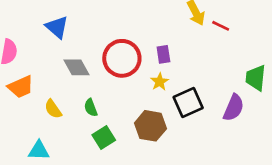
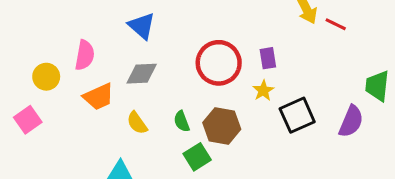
gray diamond: (76, 67) -> (142, 74), moved, turned -64
brown hexagon: (150, 126) -> (222, 126), moved

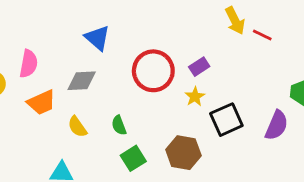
blue triangle: (142, 26) -> (97, 38), moved
purple rectangle: (268, 58) -> (199, 67), turned 66
brown hexagon: (222, 126) -> (183, 153), moved

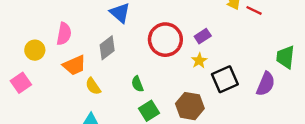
gray diamond: (82, 81) -> (107, 48), turned -35
yellow semicircle: (77, 127) -> (93, 86), moved

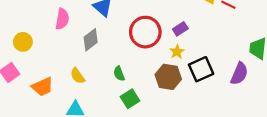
pink semicircle: (64, 34) -> (62, 19), moved
orange trapezoid: (74, 65) -> (43, 87), moved
brown hexagon: (190, 106) -> (168, 77), moved

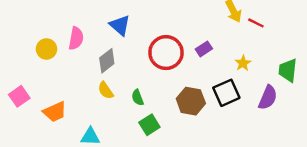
yellow circle: (23, 42) -> (46, 49), moved
yellow star: (177, 52) -> (243, 63), moved
yellow semicircle: (78, 76) -> (106, 90), moved

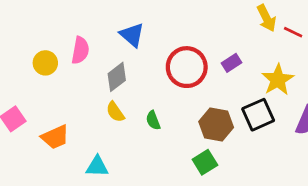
yellow star: (243, 63) -> (278, 80), size x1.6
green square: (149, 125) -> (205, 162), moved

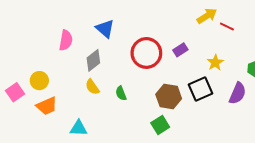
yellow arrow: (266, 18) -> (207, 16), turned -96
yellow circle: (45, 63) -> (39, 81), moved
yellow star: (278, 80) -> (215, 63), size x0.7

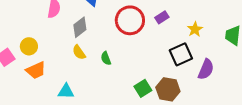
purple semicircle: (238, 93) -> (206, 69), moved
brown hexagon: (169, 96) -> (168, 89), moved

